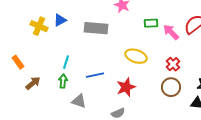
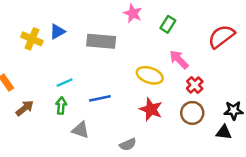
green rectangle: (151, 23) -> (168, 24), moved, turned -56
pink arrow: (171, 32) -> (179, 60), moved
cyan line: (66, 62) -> (65, 83), turned 48
red star: (126, 87) -> (151, 109), moved, turned -30

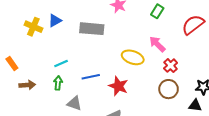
green rectangle: (168, 24) -> (157, 11), moved
brown arrow: (25, 108) -> (27, 85), turned 35
red star: (151, 109) -> (118, 86), moved

